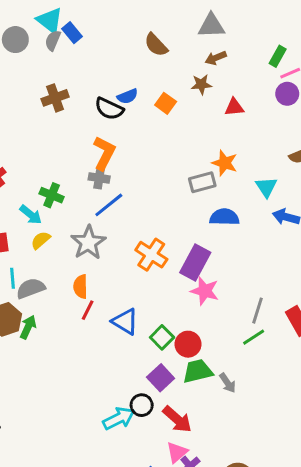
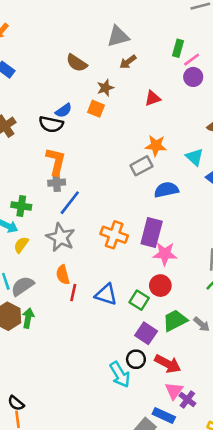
brown star: (201, 84) -> (105, 88), moved
red circle: (188, 344) -> (160, 286), moved
cyan arrow: (119, 418) -> (120, 375), turned 100

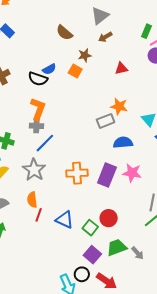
gray triangle: (118, 36) -> (100, 16), turned -30
orange cross: (114, 235) -> (77, 173), turned -30
pink star: (165, 254) -> (132, 173), moved

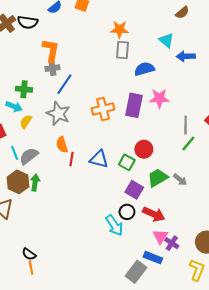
black semicircle: (38, 79) -> (28, 22), moved
orange star: (119, 106) -> (119, 29), moved
gray rectangle: (106, 121) -> (123, 50), turned -54

